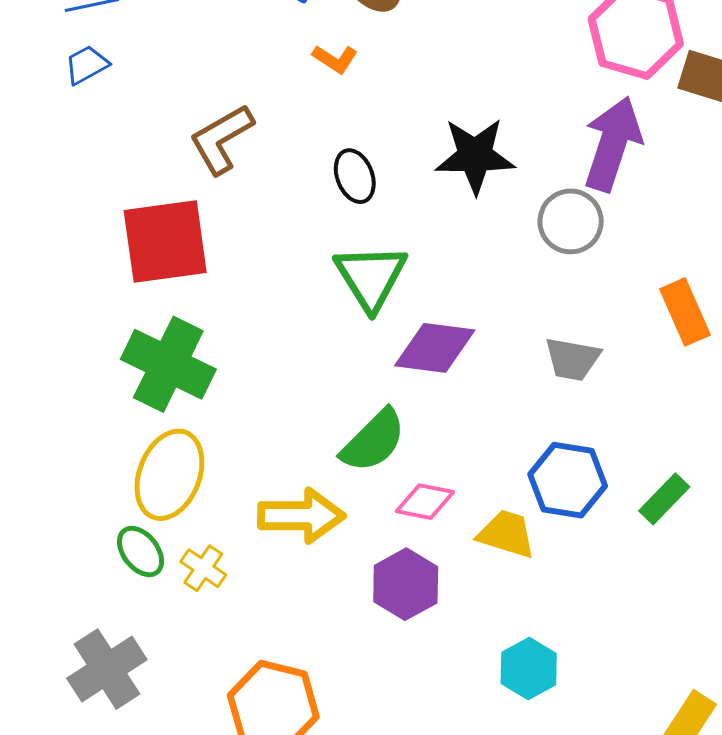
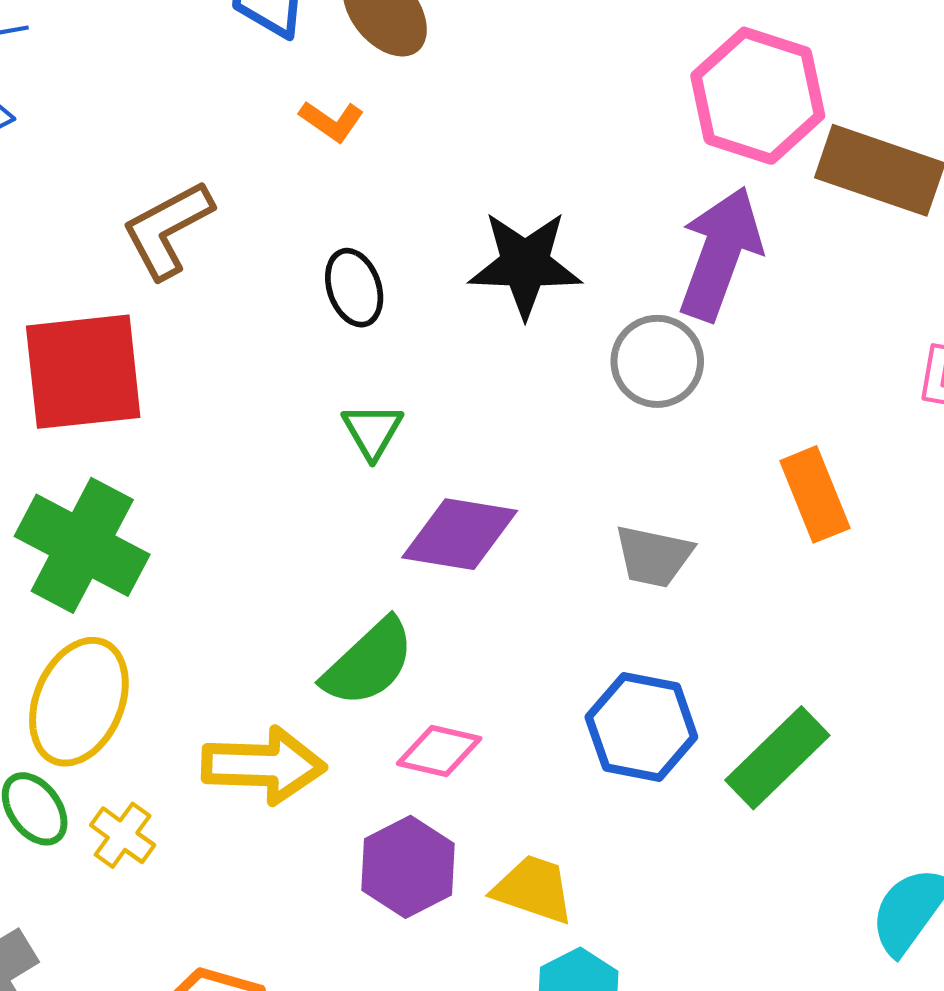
green triangle: (371, 277) -> (372, 431), size x0.6
green rectangle: (664, 499) -> (777, 758), size x1.4
yellow trapezoid: (507, 534) -> (533, 889), moved

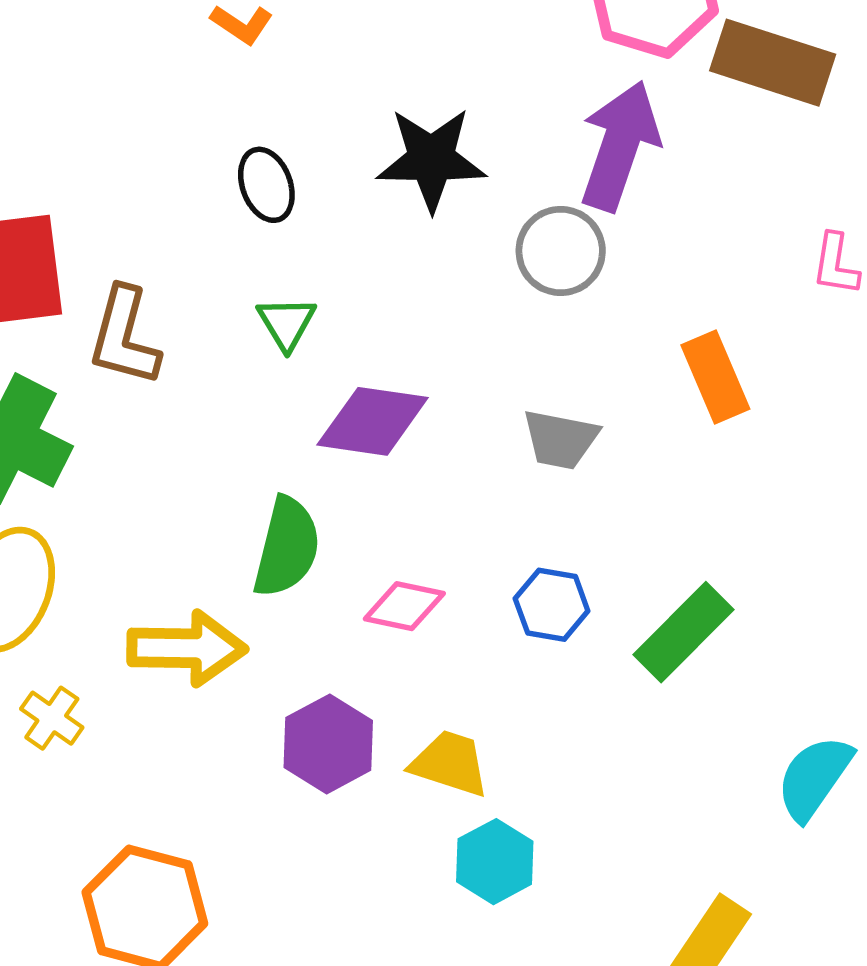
brown L-shape: (167, 229) -> (124, 337), moved, turned -46
green semicircle: (369, 663) -> (287, 547), turned -32
blue hexagon: (641, 727) -> (552, 605), size x0.7
pink diamond: (439, 751) -> (404, 606), moved

